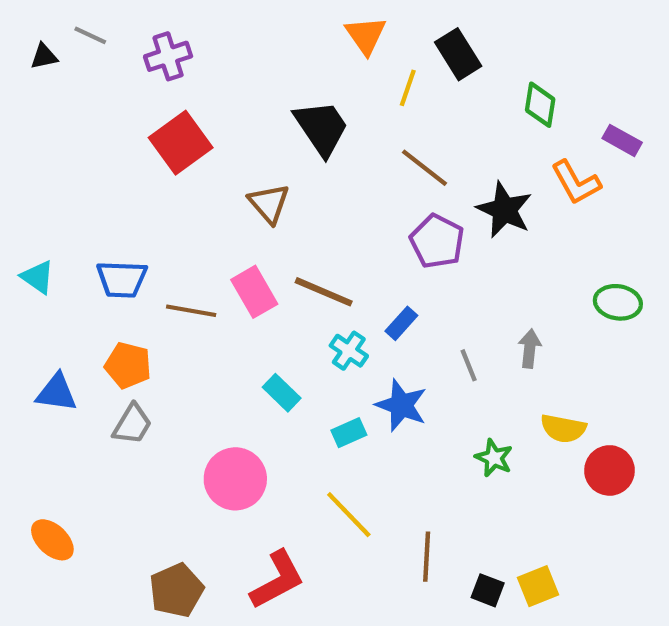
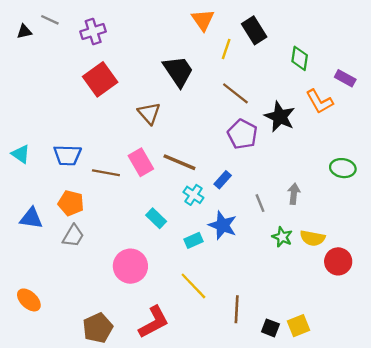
green star: (494, 458) -> (282, 237), moved

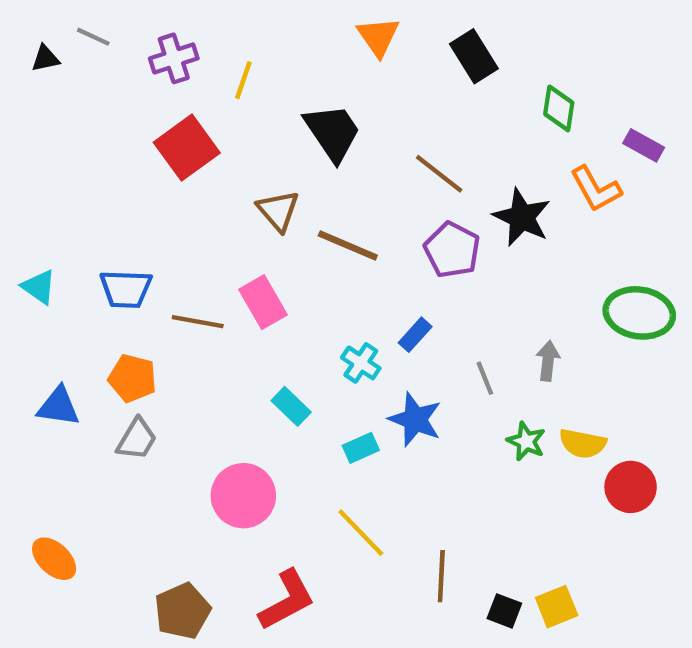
yellow line: (226, 49) -> (243, 80), moved
brown line: (179, 162) -> (348, 245), moved
green ellipse: (343, 168) -> (639, 313), size x1.4

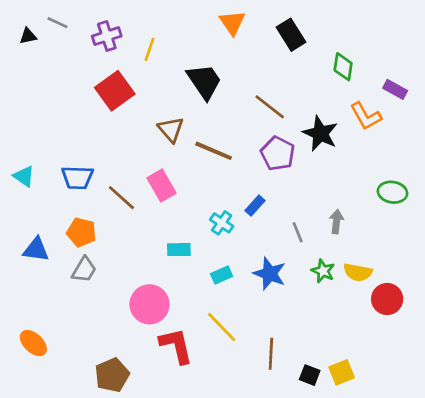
green ellipse: (639, 313) -> (392, 192), size x0.7
brown line: (198, 322) -> (121, 198), turned 32
cyan rectangle: (291, 406) -> (179, 250), turned -45
blue star: (415, 420) -> (270, 274), moved
red L-shape: (287, 600) -> (176, 346), moved, turned -75

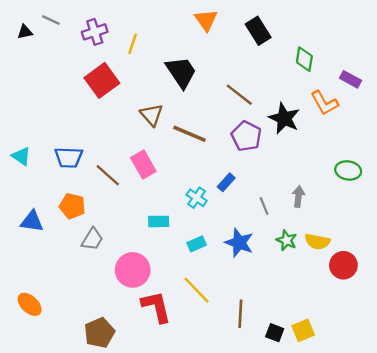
gray trapezoid: (84, 270) -> (92, 239), moved

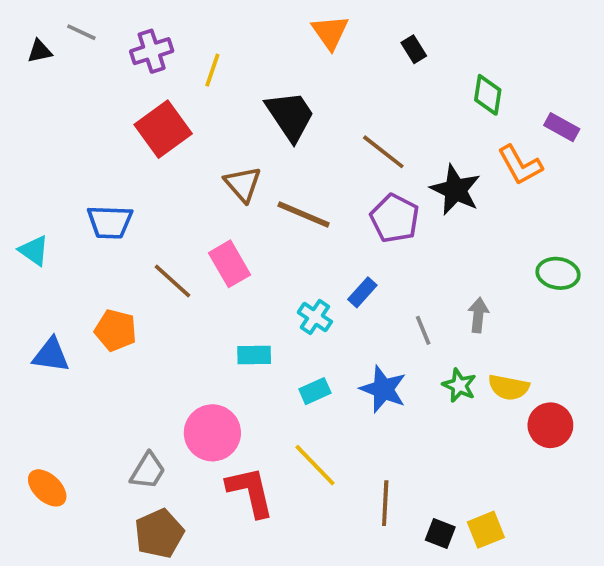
black rectangle: (258, 31) -> (414, 49), size x0.6
blue trapezoid: (69, 157) -> (110, 222), moved
gray trapezoid: (92, 239) -> (148, 471), moved

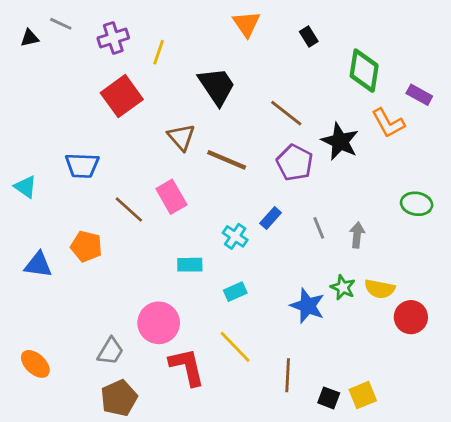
green diamond: (488, 95) -> (364, 71), size x1.4
gray line: (423, 330) -> (319, 228), moved
blue star: (383, 389) -> (307, 306), moved

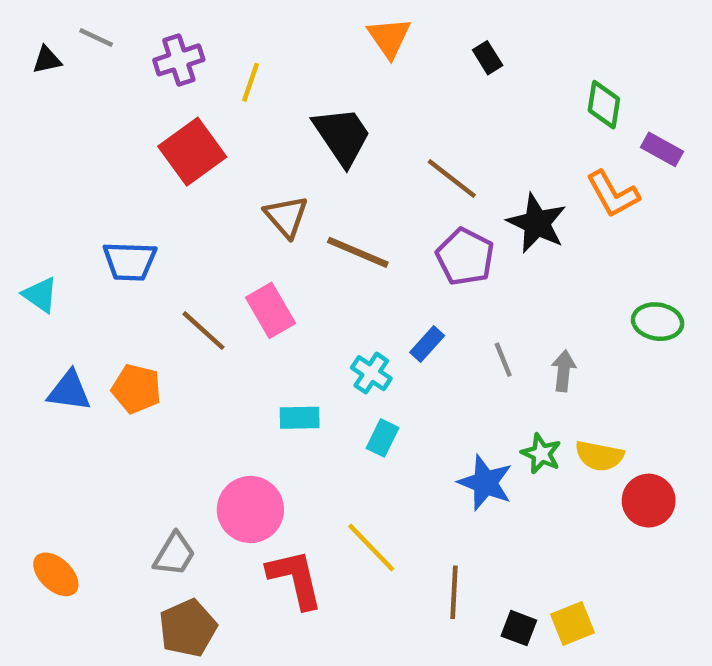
green diamond: (364, 71) -> (604, 105), moved, size x0.7
blue triangle: (38, 265) -> (69, 391), moved
cyan rectangle: (235, 292) -> (382, 438), moved, turned -40

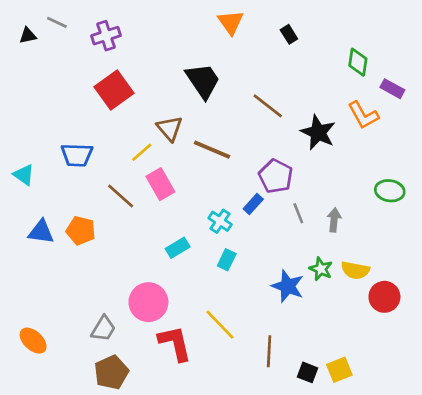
yellow line: (250, 82) -> (142, 152), moved, turned 30
purple pentagon: (465, 257) -> (276, 176), moved
cyan rectangle: (300, 418) -> (178, 248), turned -30

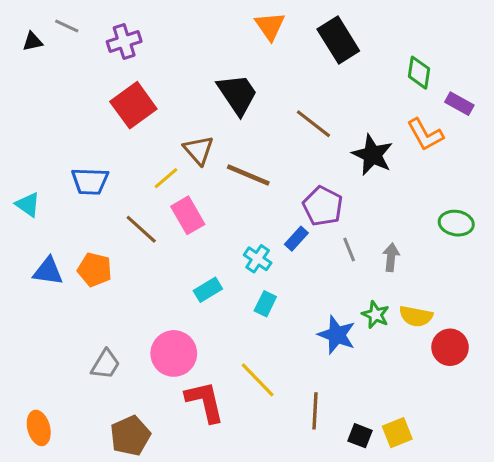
black rectangle: (289, 34) -> (338, 40), size x2.0
gray trapezoid: (103, 329) -> (105, 364), moved
orange ellipse: (33, 341) -> (39, 428), moved, turned 32

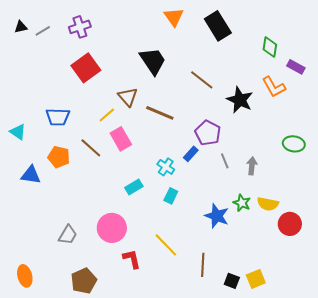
gray line: (67, 26) -> (43, 31), moved, turned -56
orange pentagon: (95, 270) -> (59, 157), moved
red L-shape: (205, 402) -> (132, 259), size x0.7

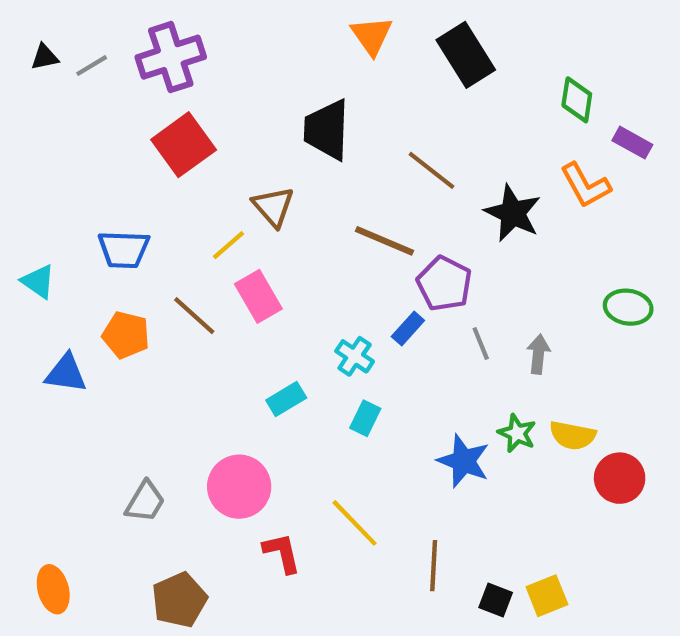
purple cross: (80, 27) -> (171, 57), size x1.4
black trapezoid: (153, 61) -> (327, 130), turned -144
brown line: (160, 113) -> (384, 241), moved

